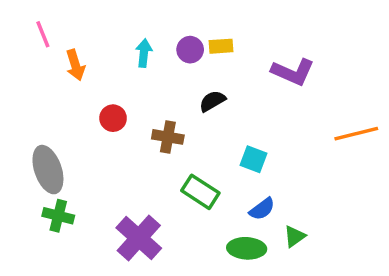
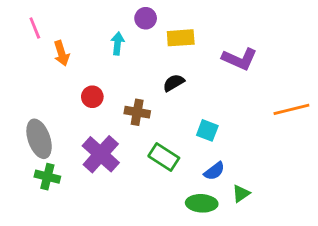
yellow rectangle: (221, 46) -> (181, 38), size x1.4
purple circle: (190, 50) -> (146, 18), moved
purple cross: (139, 238) -> (101, 154), moved

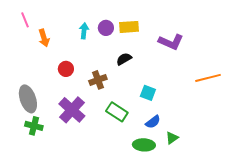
purple circle: (146, 18) -> (106, 28), moved
brown cross: (137, 112) -> (98, 80), turned -30

